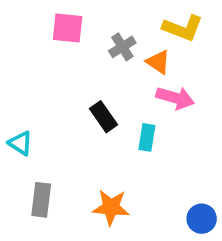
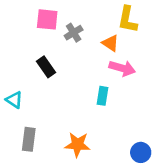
yellow L-shape: (183, 28) -> (128, 19), turned 80
gray cross: (122, 47) -> (74, 33), moved
black rectangle: (103, 117) -> (46, 67), moved

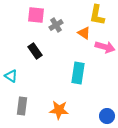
pink arrow: (122, 68) -> (105, 47), moved
cyan rectangle: (103, 96) -> (78, 73), size x1.5

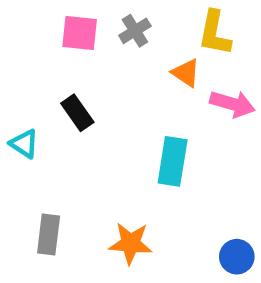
gray cross: (56, 25) -> (135, 31), moved
cyan triangle: (11, 76) -> (24, 144), moved

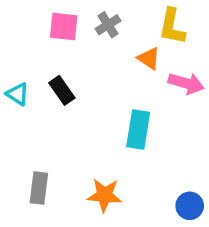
cyan triangle: (24, 144) -> (18, 94), moved

